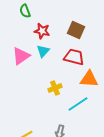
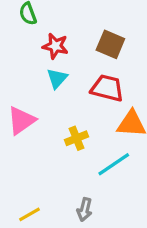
pink triangle: (21, 56) -> (21, 120), moved

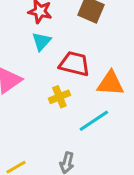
red trapezoid: (107, 88) -> (74, 64), moved

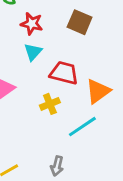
orange triangle: (110, 83) -> (98, 91), turned -40

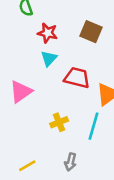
yellow cross: (50, 104) -> (59, 122), moved
cyan line: (82, 127) -> (94, 126), turned -40

